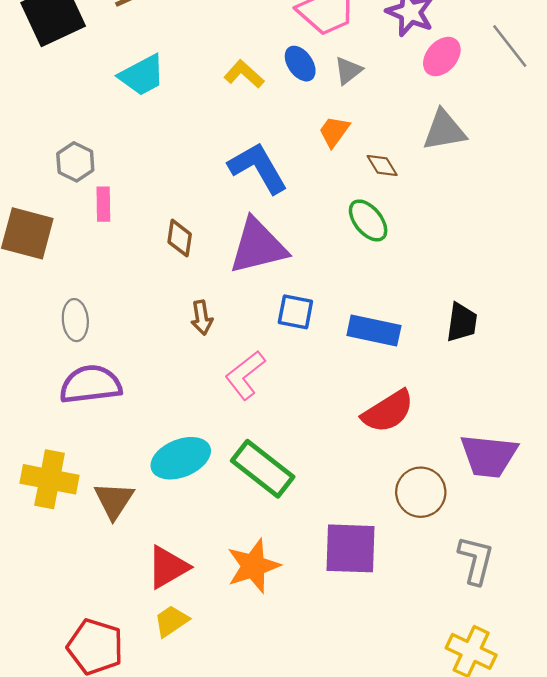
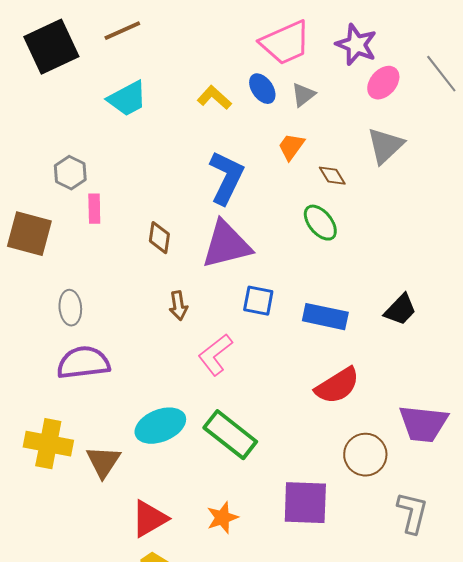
gray triangle: (444, 130) -> (385, 146), turned -33
blue L-shape: (258, 168) -> (226, 178), turned 56
black trapezoid: (462, 322) -> (400, 310), turned 36
orange star: (253, 566) -> (222, 518), size x0.7

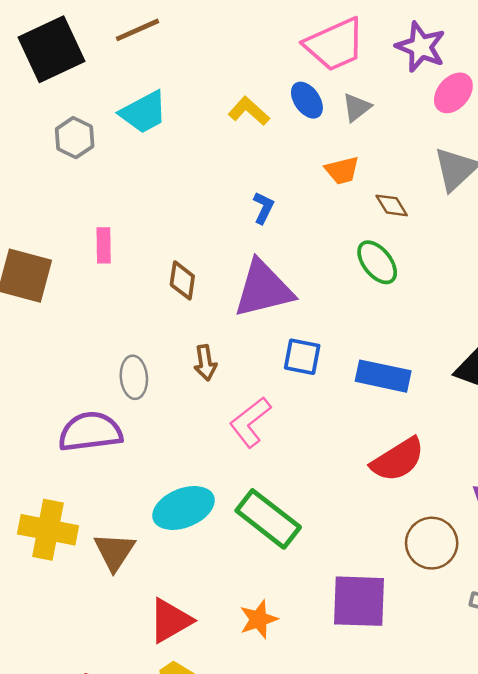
orange trapezoid: (291, 147) -> (342, 170), turned -140
gray hexagon: (70, 173) -> (75, 138), moved
blue L-shape: (226, 178) -> (263, 208), size x0.5
gray ellipse: (70, 308) -> (134, 377), moved

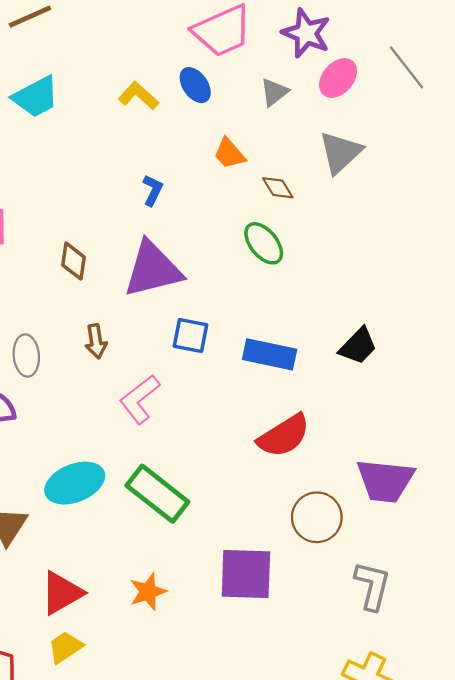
gray triangle: (357, 107) -> (274, 92), moved
orange trapezoid: (342, 170) -> (229, 154), turned 63

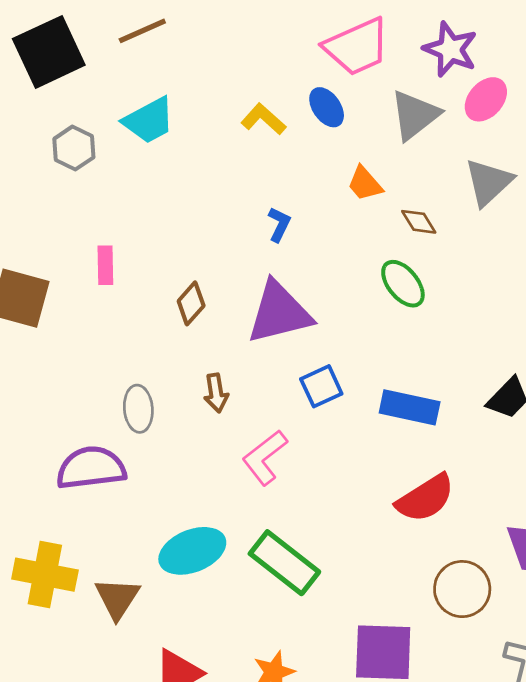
gray triangle: (274, 92) -> (415, 115), size x1.6
brown diamond: (74, 261) -> (191, 303), turned 33
blue square: (190, 335) -> (321, 386), turned -36

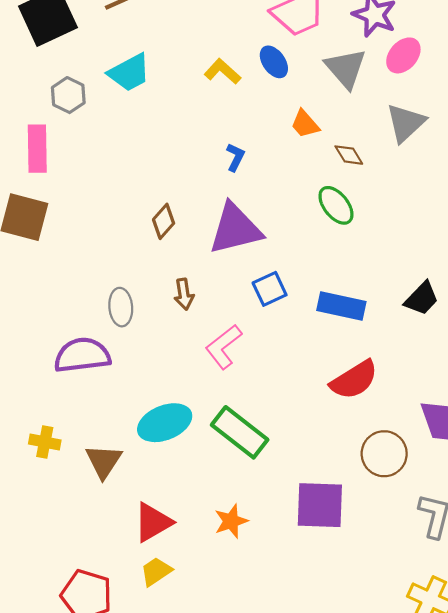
gray triangle: (415, 115) -> (346, 68), turned -33
pink rectangle: (105, 265) -> (37, 149), moved, size x1.5
yellow cross: (45, 575) -> (45, 442), size x0.6

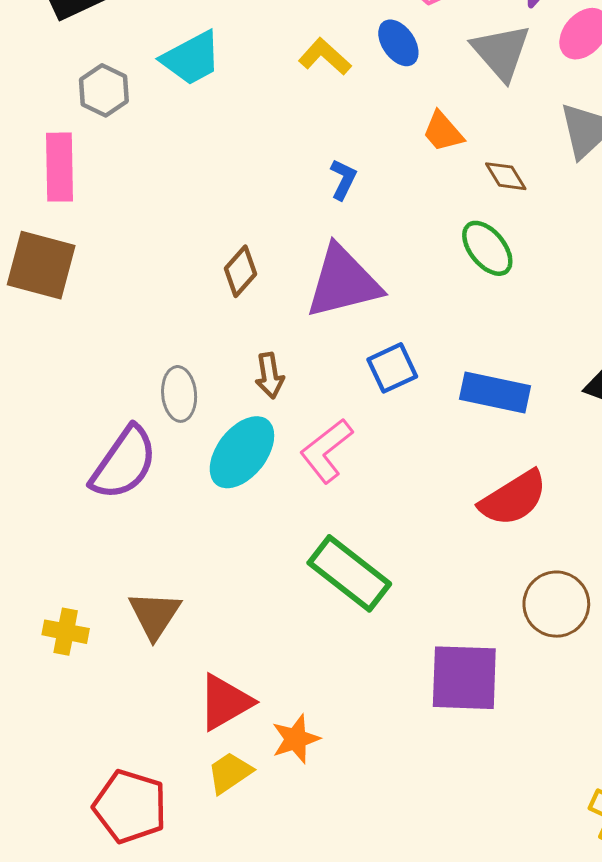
purple semicircle: (82, 355) -> (124, 463), turned 132
cyan ellipse: (165, 423) -> (242, 452), moved, turned -30
yellow cross: (45, 442) -> (66, 632), moved
orange star: (231, 521) -> (296, 739), moved

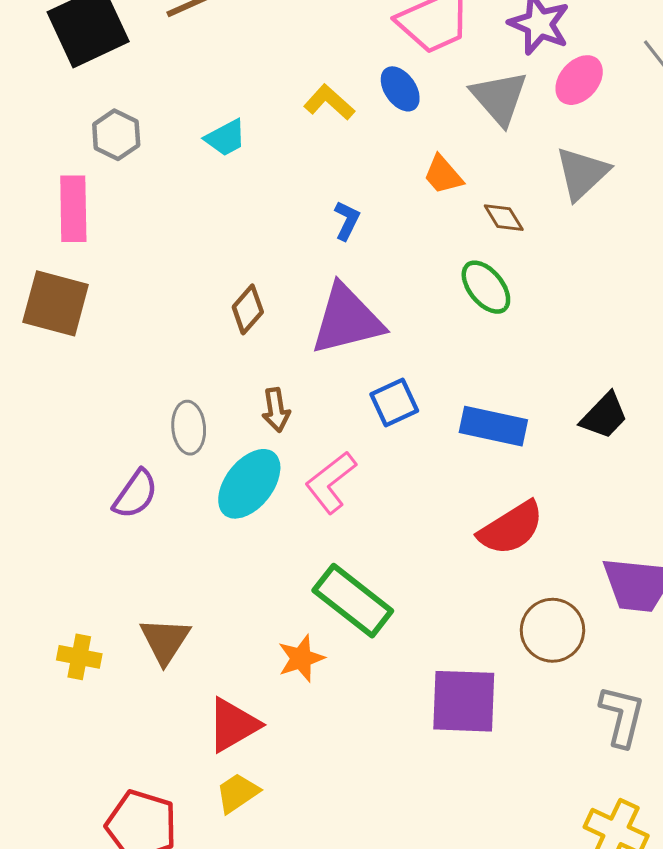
cyan trapezoid: (191, 58) -> (226, 138), moved, size x0.7
purple semicircle: (124, 463) -> (135, 494), size x0.7
orange star: (296, 739) -> (301, 658), moved

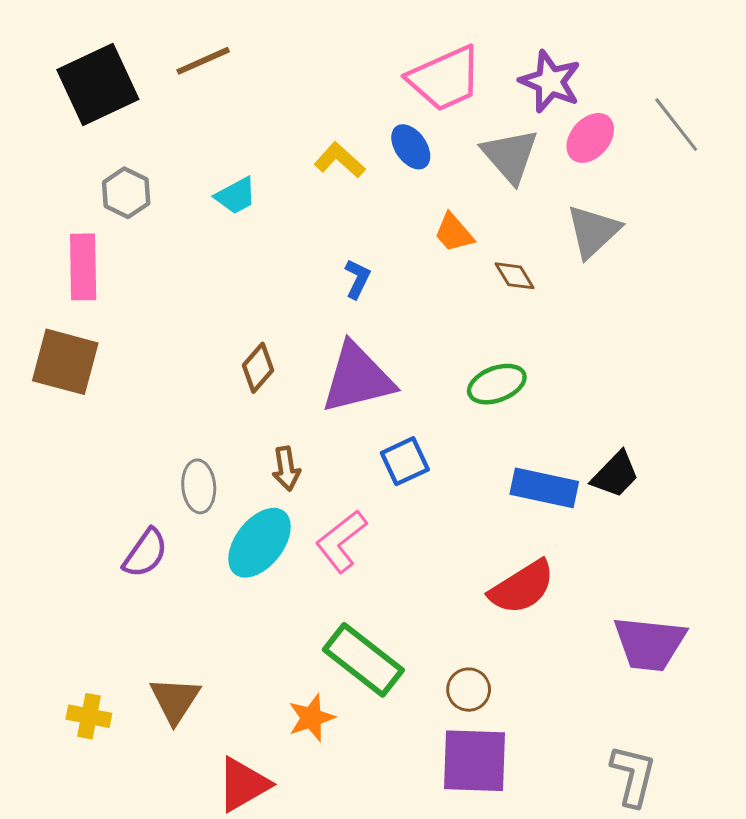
green ellipse: (486, 287) -> (497, 384), moved, turned -72
blue rectangle: (493, 426) -> (544, 488), moved
brown circle: (552, 630) -> (469, 690), moved, size x0.7

